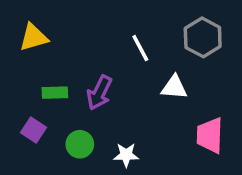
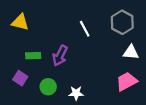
yellow triangle: (34, 37) -> (20, 22), turned 30
white triangle: (174, 87) -> (131, 52), moved
pink trapezoid: (210, 135) -> (127, 81), turned 60

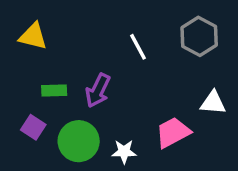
white triangle: (131, 52) -> (213, 103), moved
pink trapezoid: (127, 81) -> (173, 132), moved
green circle: (48, 87) -> (79, 141), size x1.5

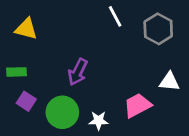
white line: (138, 47) -> (115, 16), moved
green rectangle: (54, 90) -> (17, 72), moved

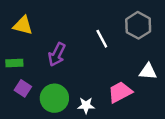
white line: (115, 16) -> (102, 39), moved
purple arrow: (78, 72) -> (57, 54), moved

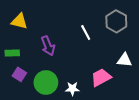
purple arrow: (57, 54) -> (48, 46), turned -48

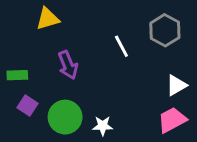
yellow triangle: (19, 21) -> (48, 19), moved, turned -30
white triangle: (124, 60) -> (176, 85), turned -35
pink trapezoid: (101, 77) -> (172, 120), moved

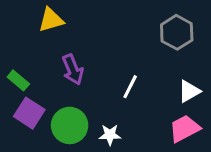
white line: (121, 46) -> (130, 87), moved, turned 55
green rectangle: (17, 75) -> (18, 80), turned 42
purple square: (27, 105) -> (29, 113), size x1.4

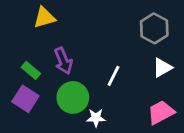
green rectangle: (18, 80) -> (31, 70), moved
white triangle: (189, 91) -> (162, 68), moved
green circle: (70, 125) -> (73, 97), moved

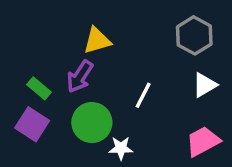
yellow triangle: (44, 18) -> (97, 41), moved
purple arrow: (63, 61) -> (80, 76), turned 55

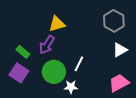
white line: (143, 95) -> (79, 64), moved

